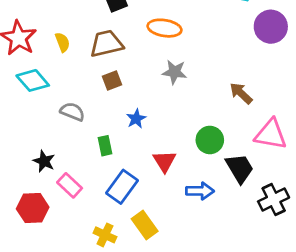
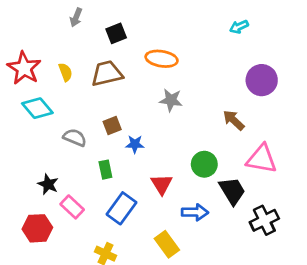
purple circle: (271, 27) -> (262, 80), moved
brown square: (112, 80) -> (112, 126), moved
blue star: (136, 119) -> (135, 144), turned 30
yellow rectangle: (145, 225) -> (167, 244), moved

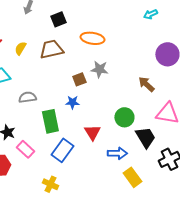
yellow semicircle: (65, 72) -> (20, 48), turned -128
brown square: (112, 126) -> (79, 79), moved
gray semicircle: (75, 138) -> (27, 97), turned -30
green rectangle: (105, 170) -> (50, 121), size x1.6
yellow rectangle: (167, 244) -> (132, 177), moved

